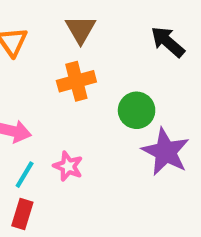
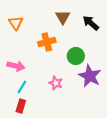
brown triangle: (81, 29) -> (63, 17), moved
pink star: (68, 166) -> (56, 83), moved

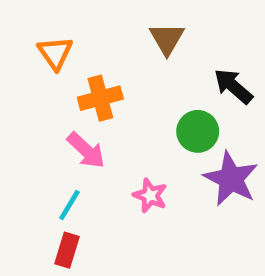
black arrow: (91, 23) -> (233, 86), moved
orange cross: (47, 42) -> (100, 98), moved
pink arrow: (16, 66) -> (86, 150), moved, turned 30

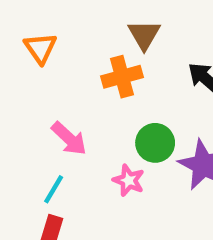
orange cross: (100, 98) -> (122, 77), moved
green circle: (198, 131) -> (155, 143), moved

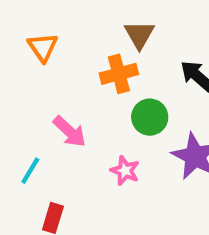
green circle: (155, 143) -> (150, 117), moved
cyan line: (54, 189) -> (30, 171), moved

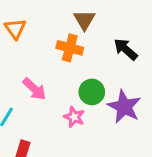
orange cross: (119, 74) -> (70, 48), turned 30
green circle: (150, 117) -> (92, 92), moved

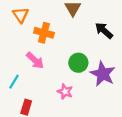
orange cross: (70, 48) -> (44, 33), moved
pink star: (74, 117) -> (65, 92), moved

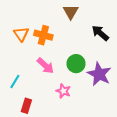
orange triangle: (21, 15) -> (21, 34), moved
pink arrow: (35, 61) -> (45, 66), moved

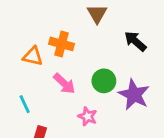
orange triangle: (21, 34) -> (33, 56), moved, turned -42
cyan line: (15, 82) -> (25, 104), turned -56

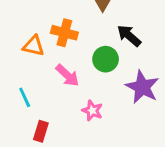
black arrow: (135, 41) -> (129, 36), moved
green circle: (104, 81) -> (106, 59), moved

